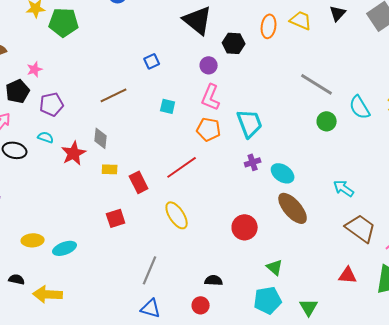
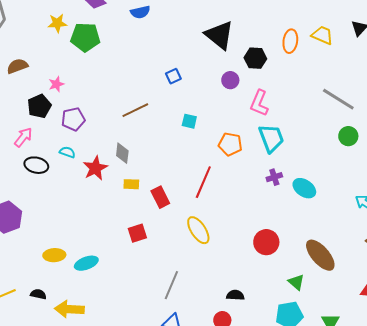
pink L-shape: (211, 97) -> (259, 103), moved
red line: (182, 167) -> (203, 182), turned -32
brown ellipse: (293, 208) -> (320, 255), moved

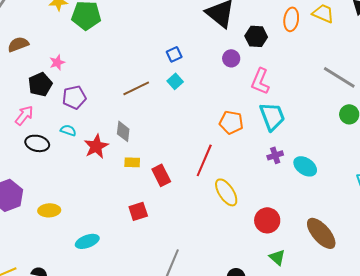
cyan square: (189, 121) -> (175, 81), moved, turned 35
yellow ellipse: (198, 230) -> (226, 192), moved
yellow ellipse: (54, 255) -> (49, 210), moved
green triangle: (296, 282) -> (277, 257), moved

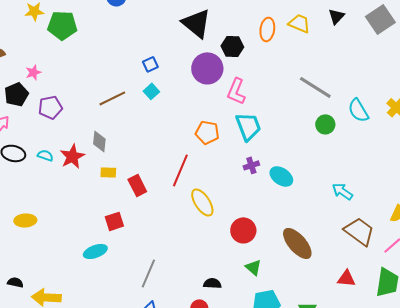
purple circle: (231, 58) -> (207, 68), size x1.8
cyan semicircle: (68, 130) -> (45, 155), moved
cyan ellipse: (87, 241) -> (95, 251), moved

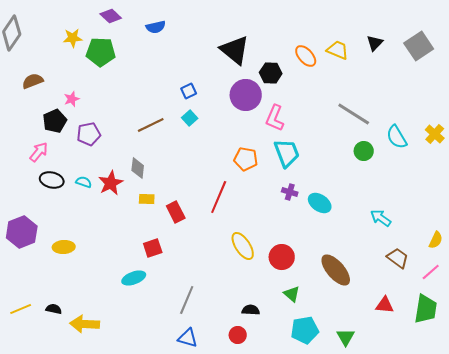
orange ellipse: (267, 29) -> (306, 56), turned -50
purple cross: (251, 165) -> (290, 192), turned 35
yellow ellipse: (202, 202) -> (243, 246), moved
brown trapezoid: (359, 231) -> (398, 258), size x0.7

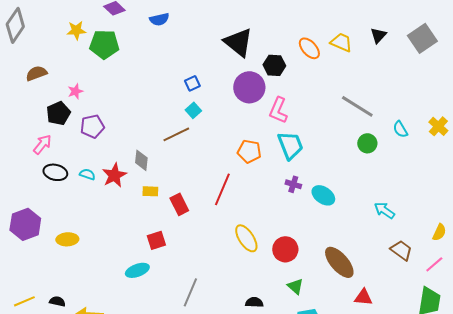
brown line: (151, 125) -> (176, 134), moved
cyan semicircle: (397, 137) -> (400, 129), size x0.7
red triangle: (385, 305) -> (363, 297), moved

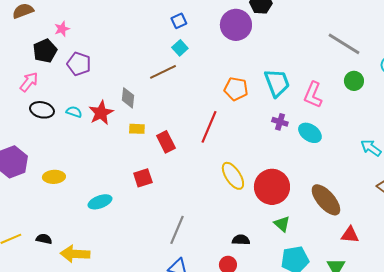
pink L-shape: (278, 110) -> (313, 95), moved
purple pentagon: (92, 126) -> (79, 64), turned 30
red circle: (285, 249) -> (272, 187), size x1.4
cyan ellipse: (137, 270) -> (100, 202), moved

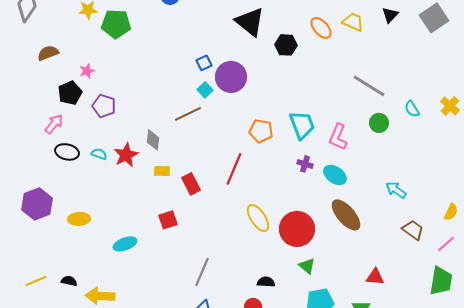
purple circle: (236, 25) -> (231, 77), moved
brown ellipse: (326, 200) -> (346, 215), moved

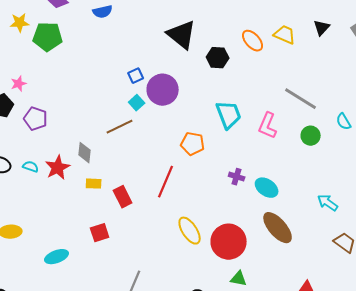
cyan trapezoid: (302, 125) -> (229, 115), moved
pink L-shape: (338, 137) -> (268, 126), moved
green triangle: (307, 266) -> (239, 279), turned -30

